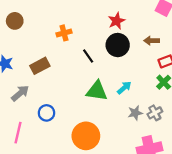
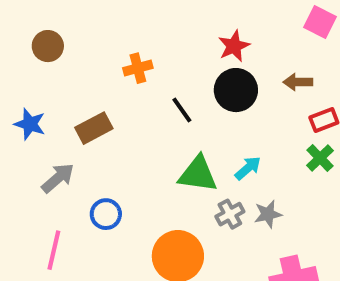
gray cross: (155, 113) -> (230, 214), moved

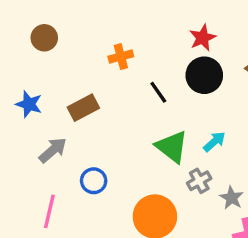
green triangle: (198, 174) -> (172, 147), turned 30
gray star: (268, 214) -> (231, 198), moved, turned -30

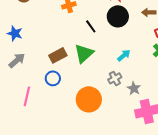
brown rectangle: (83, 108) -> (58, 55), moved
green triangle: (172, 147) -> (84, 53), moved, turned 40
gray arrow: (53, 150) -> (17, 60), moved

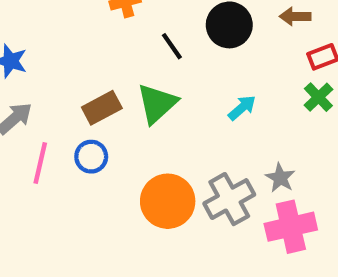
gray cross: (115, 78) -> (229, 199), moved, size x1.6
gray star: (134, 88) -> (280, 178), moved
pink line: (27, 96) -> (40, 163), moved

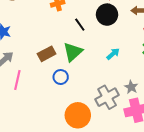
blue circle: (91, 157) -> (61, 77), moved
orange circle: (168, 201) -> (78, 115), moved

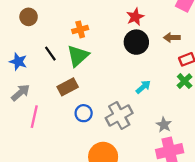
black line: (80, 25) -> (50, 54), moved
green triangle: (73, 52) -> (78, 56), moved
gray cross: (107, 97) -> (119, 116), moved

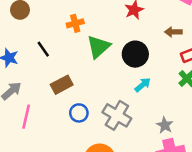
black circle: (136, 42) -> (135, 54), moved
green triangle: (78, 56) -> (99, 47), moved
gray cross: (119, 116) -> (117, 115), turned -30

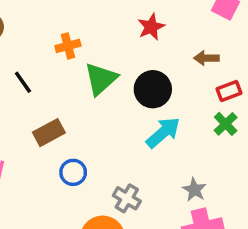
cyan arrow: (143, 85) -> (163, 133), size x1.5
gray cross: (117, 115) -> (127, 198), moved, size x0.7

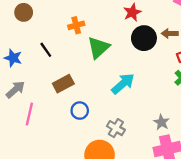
black circle: (153, 89) -> (144, 38), moved
cyan arrow: (163, 133) -> (123, 84), moved

